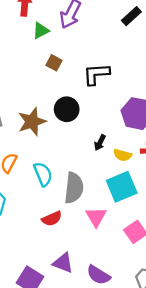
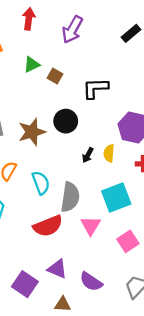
green triangle: (41, 31) -> (32, 65), moved
black arrow: (100, 143) -> (88, 155), moved
yellow semicircle: (122, 155) -> (109, 153), moved, turned 78
red semicircle: (52, 219) -> (48, 226), size x1.5

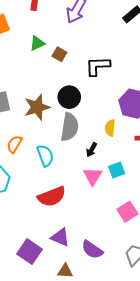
black arrow: (88, 155) -> (92, 150), moved
gray semicircle: (70, 197) -> (70, 127), moved
cyan square: (116, 198) -> (117, 170), size x0.6
pink triangle: (91, 226) -> (93, 176), moved

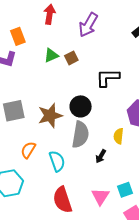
brown square: (59, 54) -> (71, 58), moved, turned 32
cyan square: (117, 170) -> (125, 190), moved
pink triangle: (93, 176) -> (100, 196), moved
red semicircle: (52, 197) -> (63, 200), turned 92

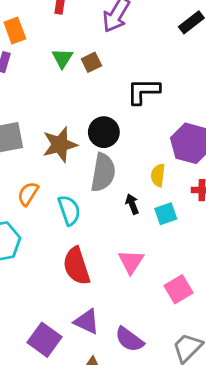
green triangle: (51, 55) -> (62, 58), turned -35
black arrow: (101, 156) -> (132, 204), turned 128
cyan square: (125, 190) -> (166, 214), moved

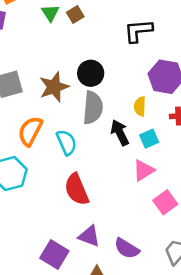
black L-shape: (143, 91) -> (138, 31), moved
orange semicircle: (28, 194) -> (30, 131), size x1.4
black arrow: (132, 204) -> (120, 133), size x1.5
pink triangle: (131, 262) -> (144, 170), moved, turned 30

